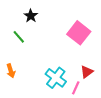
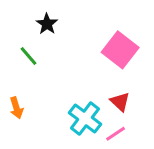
red triangle: (87, 72) -> (120, 102), moved, turned -40
pink line: (76, 88) -> (116, 134), turned 32

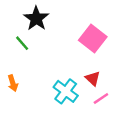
black star: (47, 24) -> (36, 19), size x1.5
pink line: (116, 134) -> (101, 98), moved

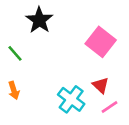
green line: (22, 43) -> (15, 53), moved

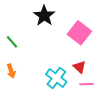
black star: (39, 20) -> (44, 16), moved
pink line: (110, 107) -> (86, 84), turned 32

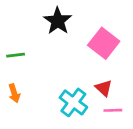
green line: (12, 42) -> (16, 55), turned -56

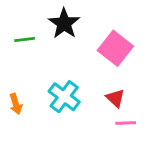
green line: (16, 55) -> (25, 40), moved
cyan cross: (73, 102) -> (64, 97), moved

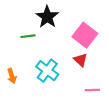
green line: (25, 40) -> (28, 36), moved
red triangle: (115, 98) -> (81, 60), moved

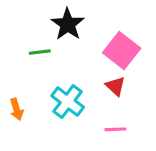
pink line: (92, 90) -> (115, 129), moved

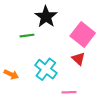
orange arrow: (17, 109) -> (11, 74), turned -48
pink line: (115, 129) -> (69, 92), moved

